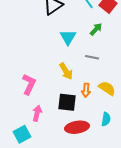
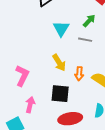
gray line: (92, 57) -> (85, 40), moved
orange arrow: (86, 90) -> (79, 74), moved

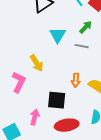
yellow arrow: (59, 63) -> (37, 63), moved
pink arrow: (30, 105) -> (35, 117), moved

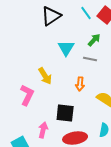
orange arrow: (76, 80) -> (80, 84), moved

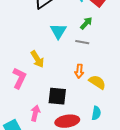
orange arrow: (80, 84) -> (79, 71), moved

